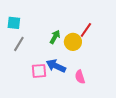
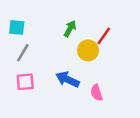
green arrow: (55, 37) -> (70, 29), moved
pink square: (39, 71) -> (25, 82), moved

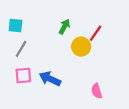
blue arrow: (67, 79) -> (50, 79), moved
pink semicircle: (96, 93) -> (97, 91), moved

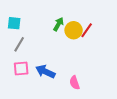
yellow circle: (81, 47) -> (74, 30), moved
pink semicircle: (97, 91) -> (75, 83), moved

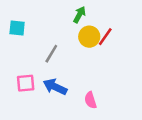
green arrow: (58, 24) -> (79, 15), moved
gray line: (19, 44) -> (51, 54), moved

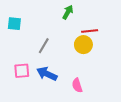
yellow circle: (89, 37) -> (83, 45), moved
red line: (105, 37) -> (90, 31), turned 49

